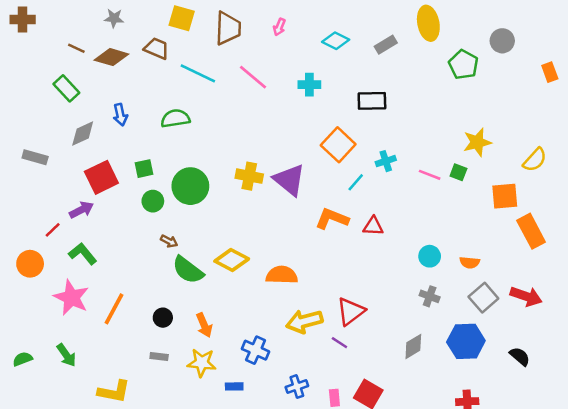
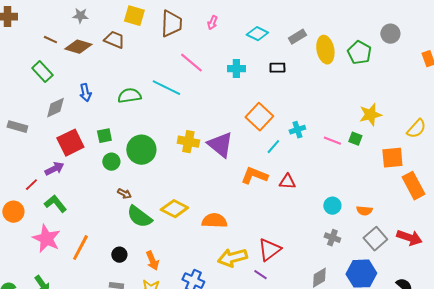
yellow ellipse: (428, 23) -> (325, 50), moved
cyan line: (198, 73) -> (166, 88), moved
black rectangle: (372, 101) -> (277, 68), moved, size x0.7

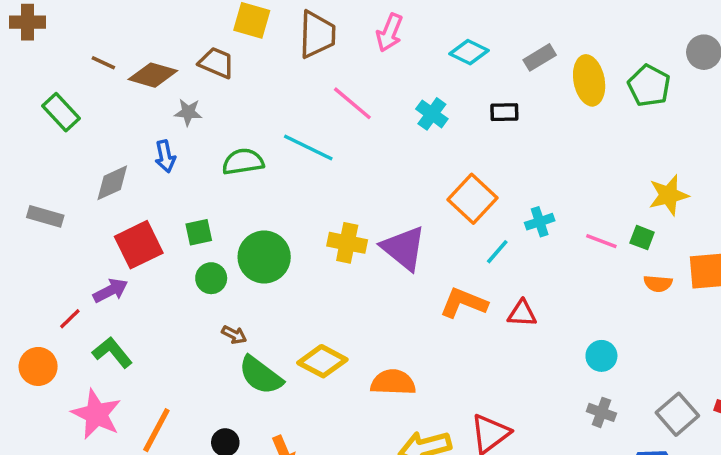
gray star: (80, 16) -> (188, 112), moved
pink arrow: (212, 23) -> (390, 33), size x1.5
cyan cross: (236, 69) -> (432, 114), turned 36
green rectangle: (42, 72) -> (61, 112), moved
orange semicircle: (364, 211) -> (658, 283), moved

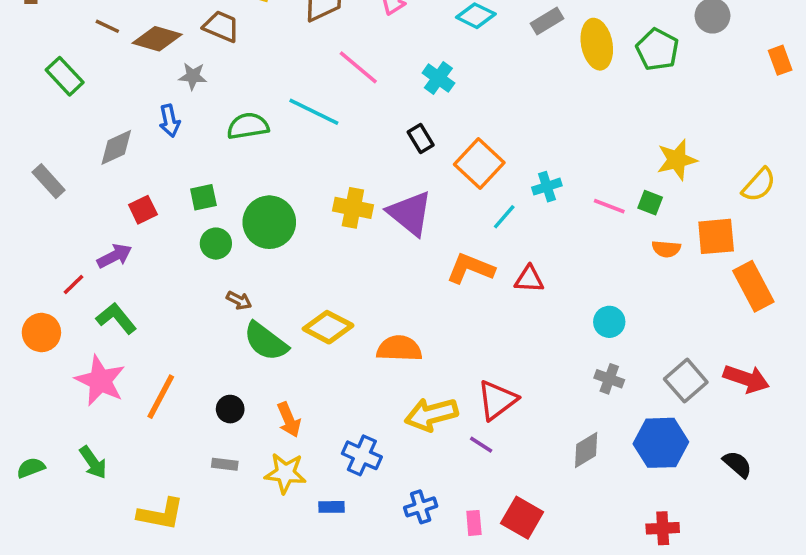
black rectangle: (504, 112) -> (421, 138), moved, turned 60
gray rectangle: (45, 216) -> (49, 181), turned 32
red square: (139, 245) -> (143, 210), size x0.6

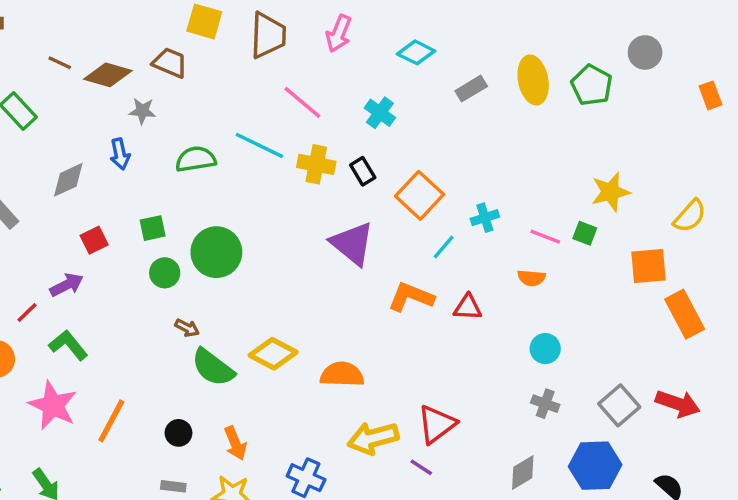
gray rectangle: (547, 21) -> (471, 89), moved
yellow cross: (353, 208) -> (316, 164), moved
orange semicircle: (666, 249) -> (531, 278), moved

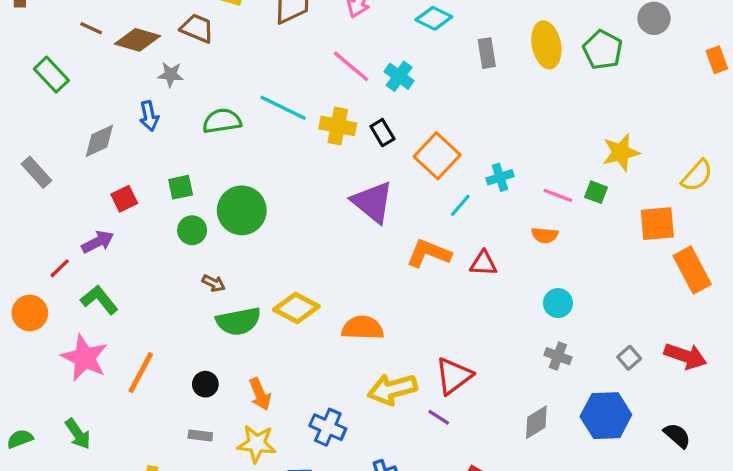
gray rectangle: (471, 89) -> (487, 53), turned -68
pink line: (302, 102) -> (351, 66), moved
green semicircle: (213, 367) -> (238, 321), turned -48
gray square: (619, 405) -> (629, 358), size x0.6

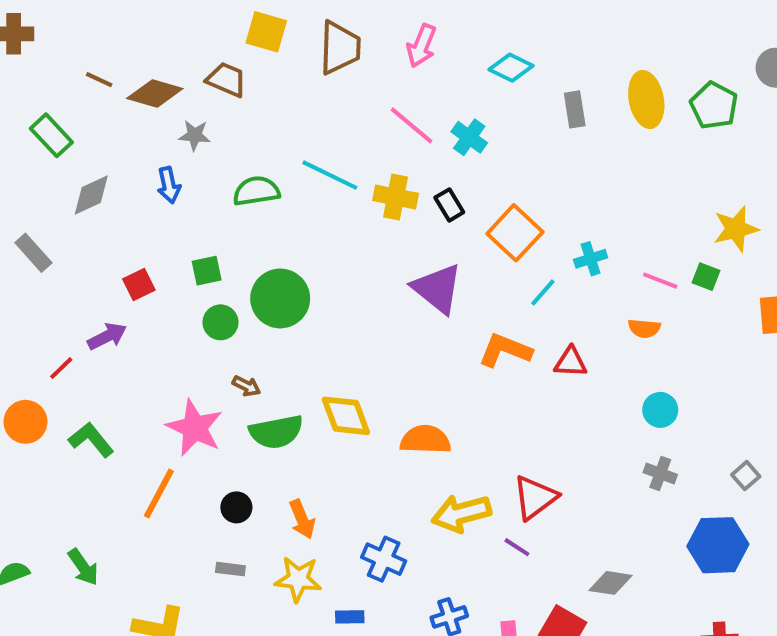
gray diamond: (99, 141) -> (91, 195), moved
green L-shape: (99, 300) -> (91, 440), moved
yellow diamond: (296, 308) -> (346, 416), turned 42
pink star: (84, 358) -> (195, 428), moved
gray diamond: (536, 422) -> (610, 583), moved, turned 40

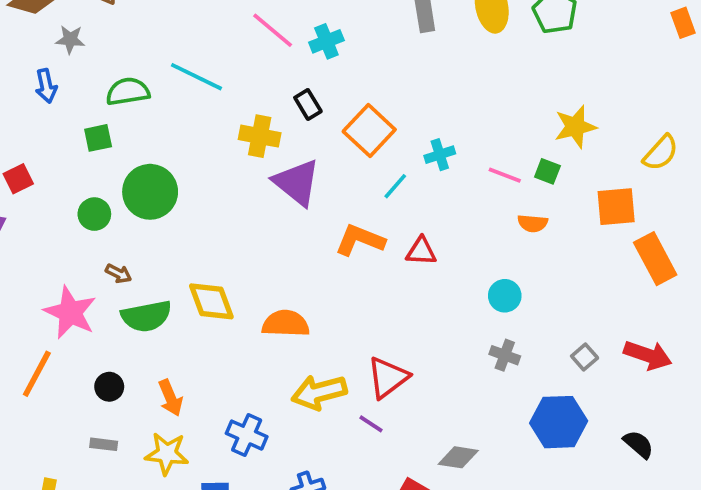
cyan cross: (469, 137) -> (326, 41), turned 32
yellow cross: (396, 197) -> (260, 136), moved
green square: (207, 271) -> (98, 138), moved
orange semicircle: (644, 328) -> (533, 223), moved

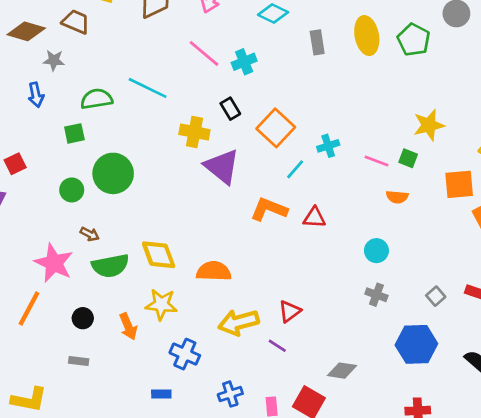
red triangle: (388, 377) -> (290, 311), size x0.7
yellow star: (167, 454) -> (161, 304), moved

